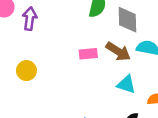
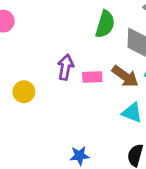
purple arrow: (30, 19) -> (65, 67), moved

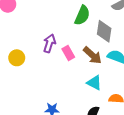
pink rectangle: (92, 77) -> (68, 53), turned 56

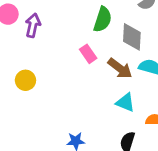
purple arrow: (49, 43) -> (33, 25), moved
pink rectangle: (68, 53) -> (88, 54), moved

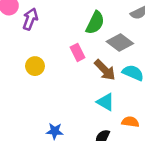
gray diamond: (132, 37) -> (120, 43), turned -65
yellow circle: (25, 80) -> (35, 66), moved

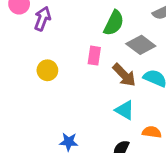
pink rectangle: (78, 52) -> (94, 56), turned 35

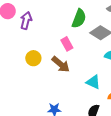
pink rectangle: (94, 56) -> (67, 44), turned -32
brown arrow: (124, 75) -> (61, 64), moved

